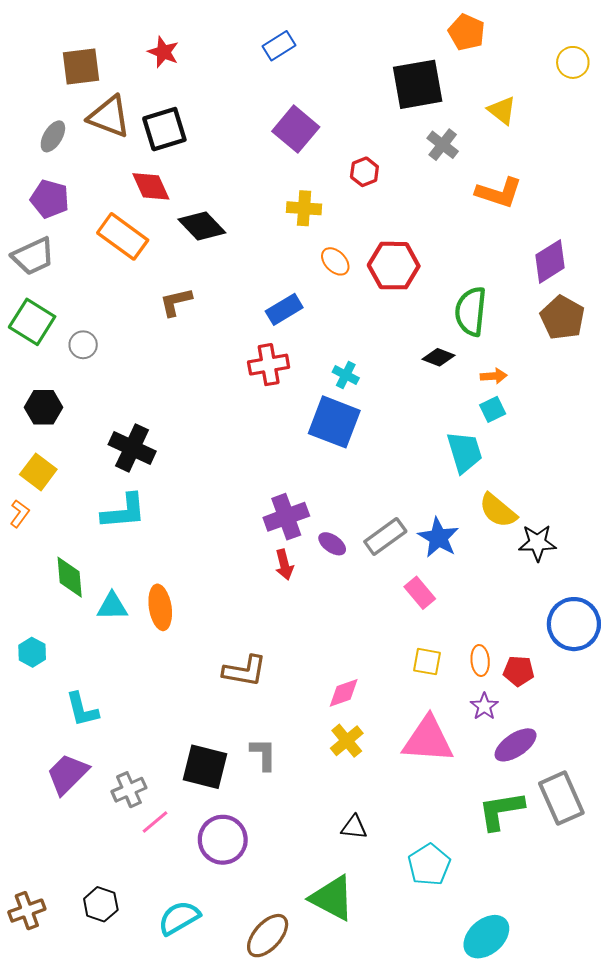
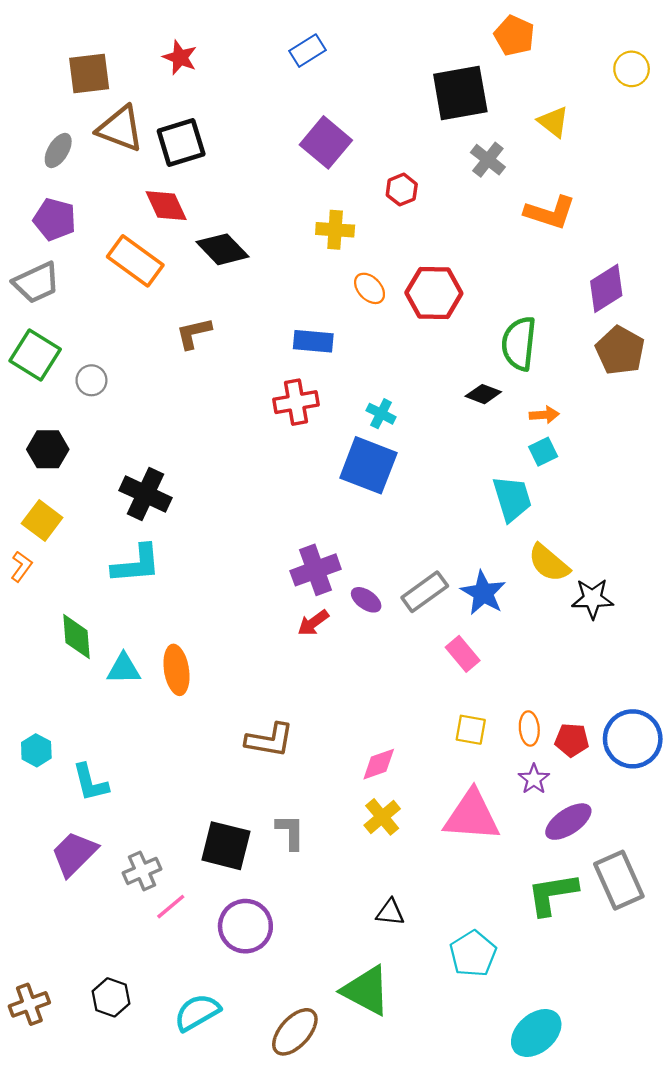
blue rectangle: (284, 309) -> (313, 341), turned 36
red arrow: (284, 565) -> (313, 623), turned 68
blue circle: (574, 624) -> (633, 739), moved
cyan hexagon: (32, 652) -> (36, 750), moved

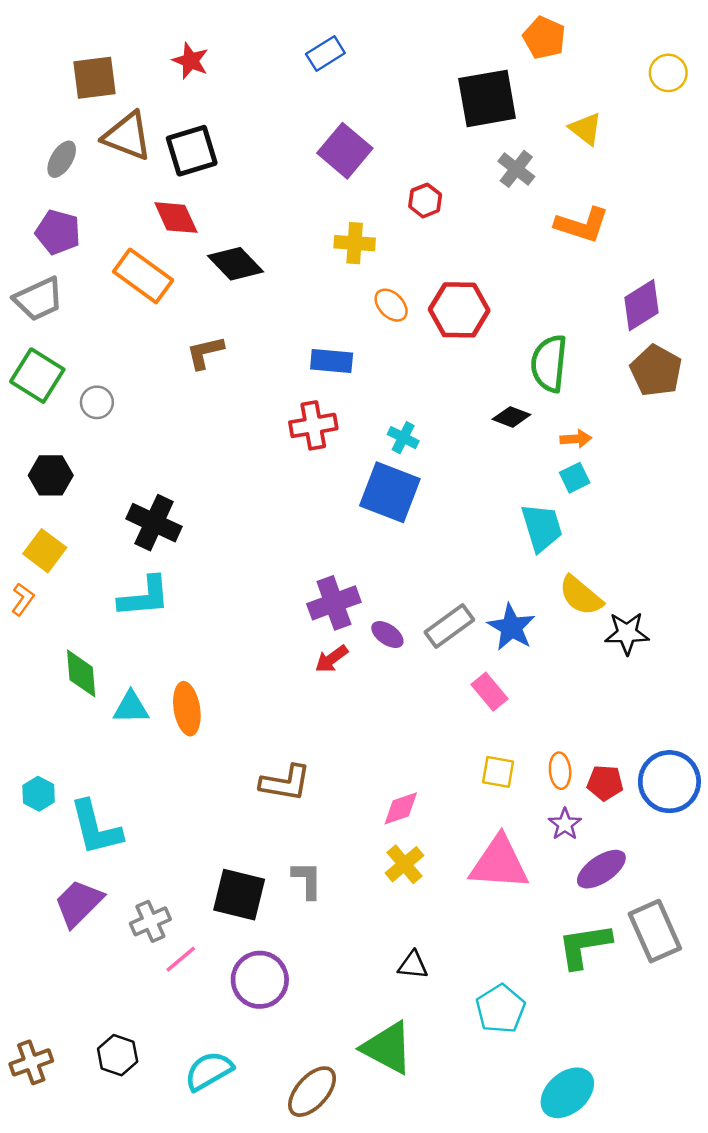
cyan L-shape: (90, 782) -> (96, 828), size x1.4

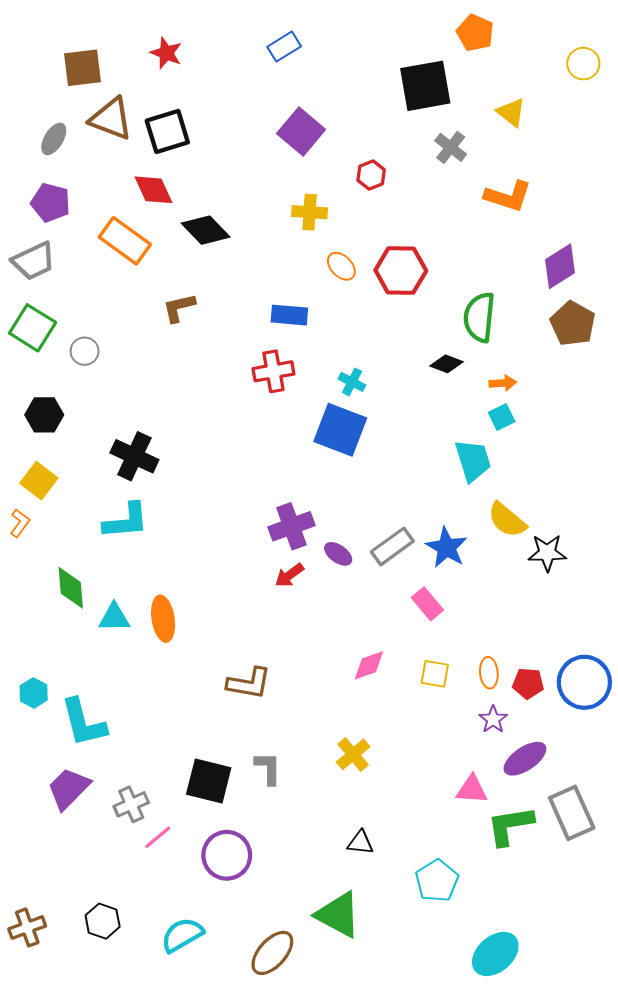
pink diamond: (401, 808) -> (369, 665), moved
pink triangle: (499, 863) -> (472, 789), moved, size x0.6

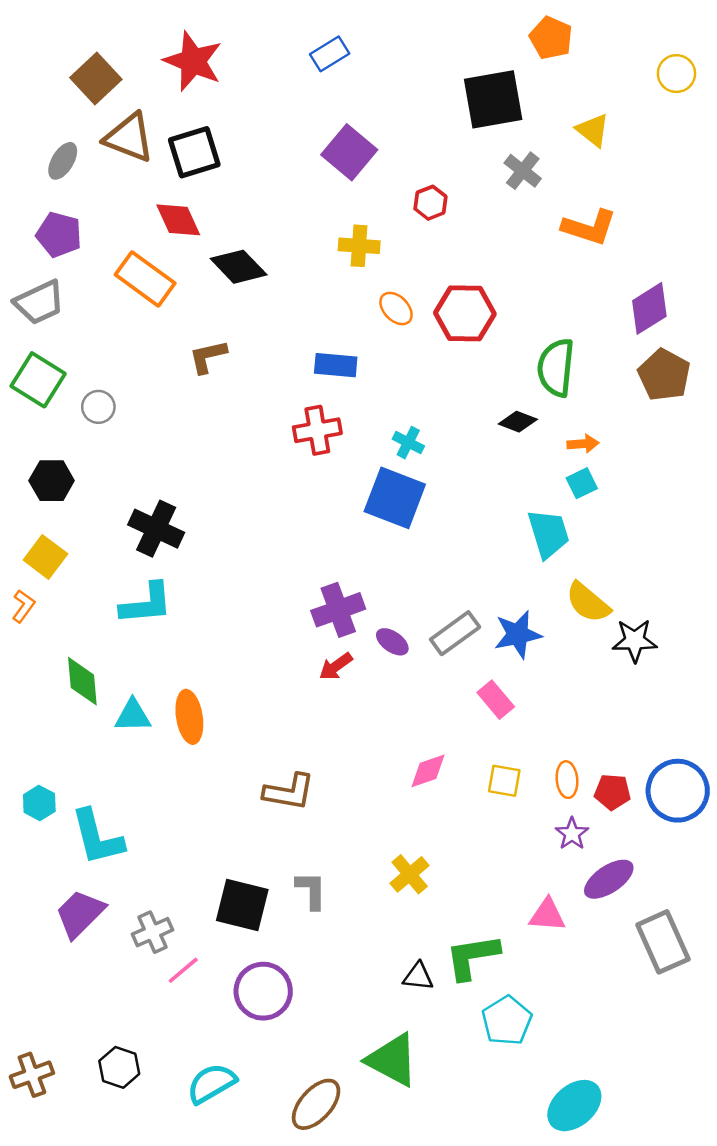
red star: (166, 53) -> (193, 61), size x1.6
brown square: (82, 68) -> (96, 78), turned -36
blue star: (446, 548) -> (518, 634), turned 30
green L-shape: (510, 826) -> (472, 957), moved

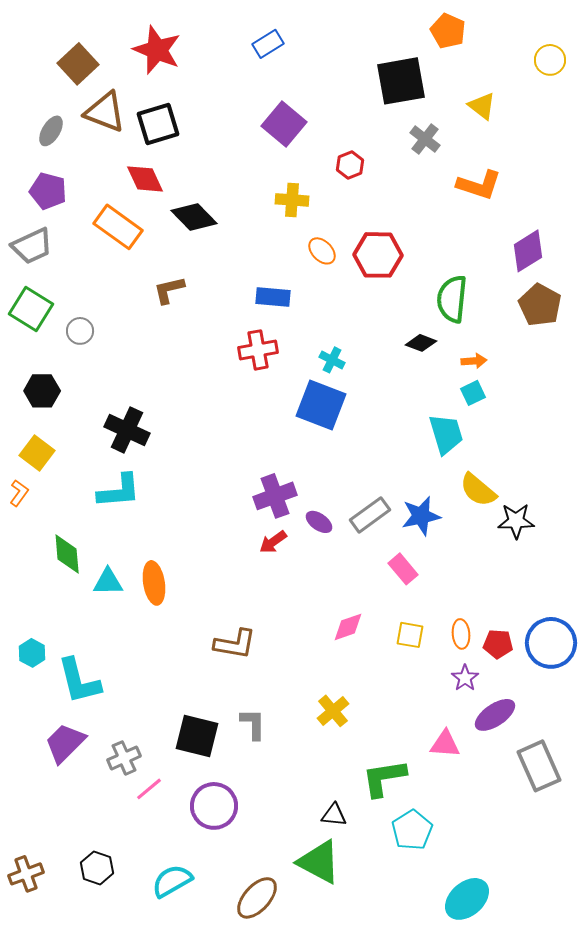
black triangle: (418, 976) -> (334, 815), moved

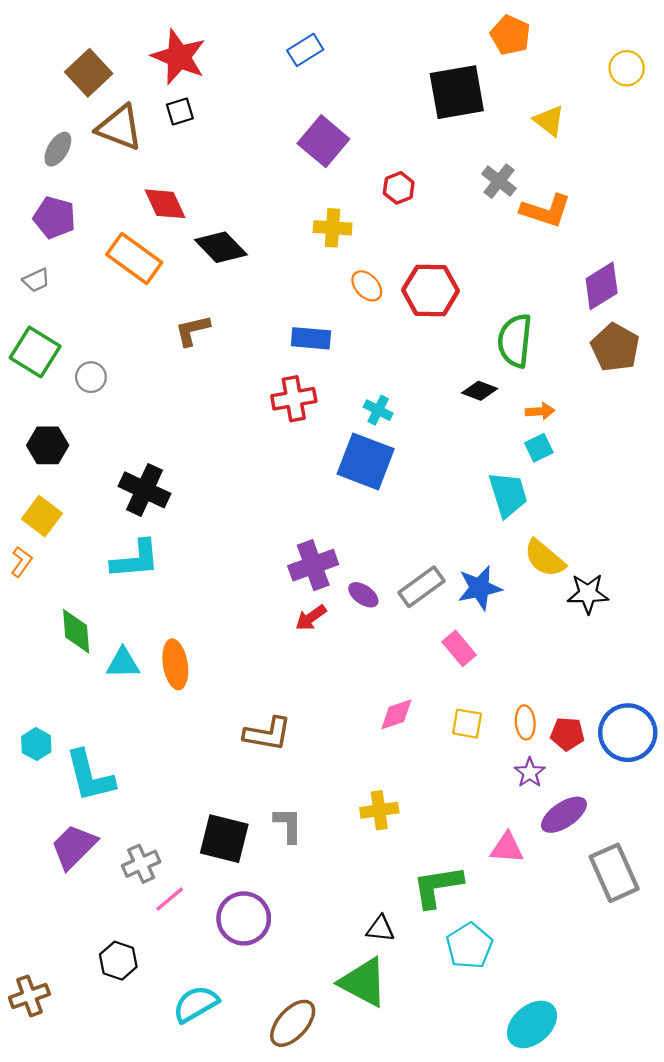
black square: (158, 124) -> (180, 112), moved, size x0.6
gray cross: (425, 139) -> (499, 181), moved
gray trapezoid: (32, 246) -> (36, 280), size x0.6
yellow cross: (333, 711) -> (379, 810), turned 32
black hexagon: (97, 868) -> (118, 961), moved

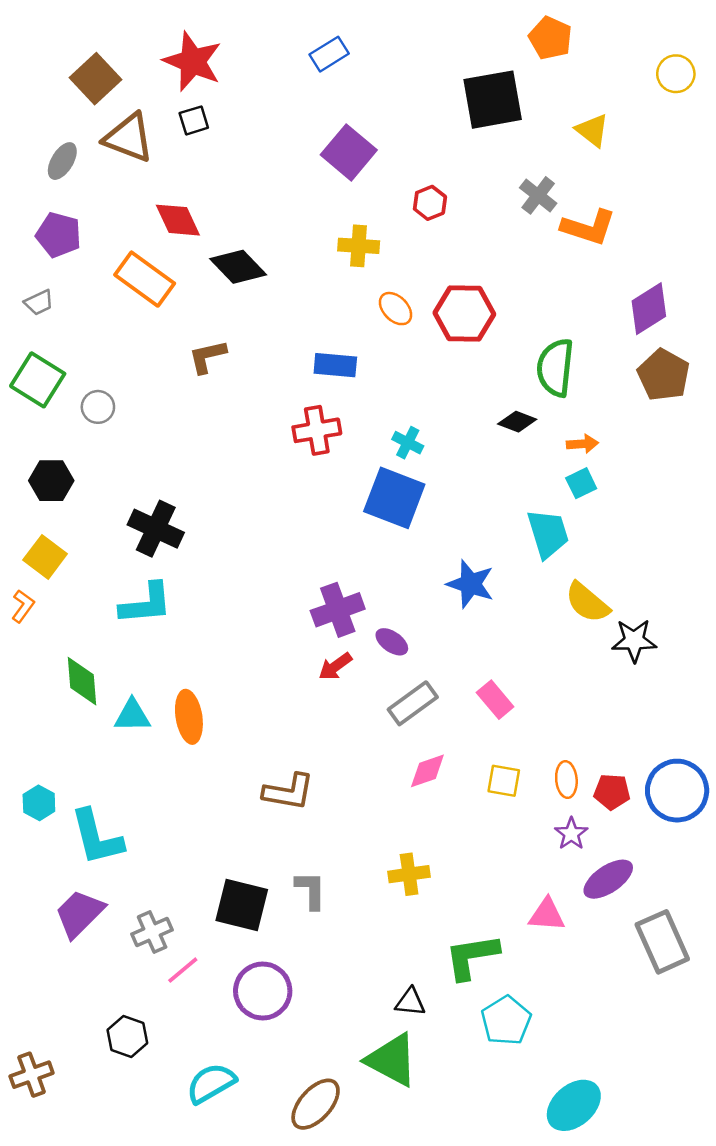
gray rectangle: (421, 587) -> (413, 703), moved
blue star: (480, 588) -> (471, 584), moved, turned 30

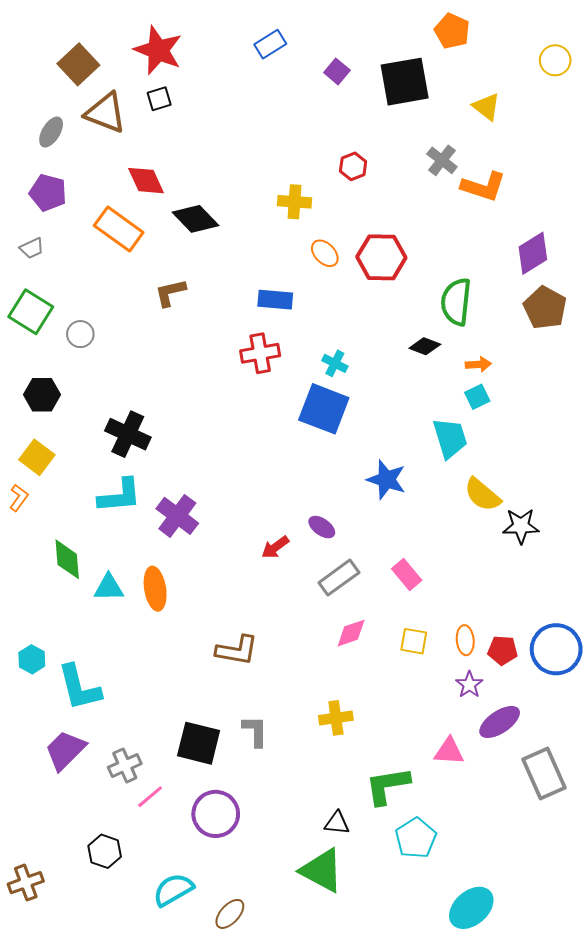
purple square: (349, 152) -> (337, 71), moved, size x0.6
purple cross: (338, 610) -> (177, 516), moved, turned -33
brown ellipse: (316, 1104) -> (230, 914), moved, size x0.7

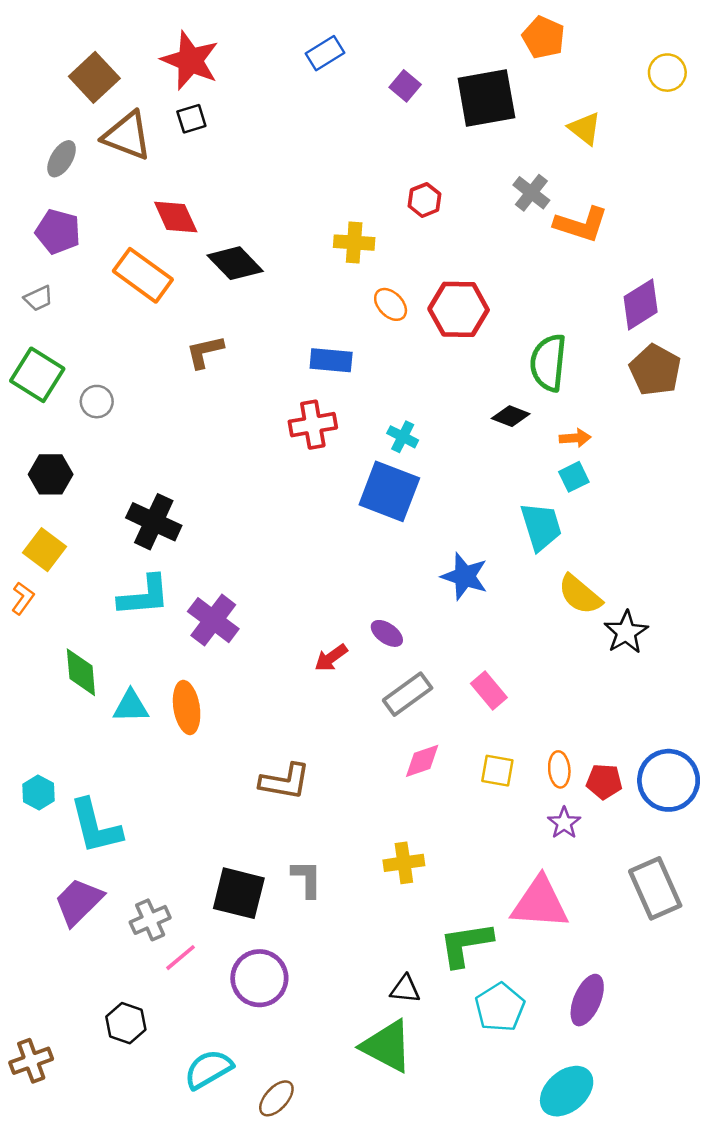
black star: (521, 526) -> (626, 632), turned -30
purple ellipse: (500, 722) -> (587, 1000), moved, turned -33
pink triangle: (449, 751) -> (540, 903), size x1.6
gray rectangle: (544, 774) -> (655, 888), moved

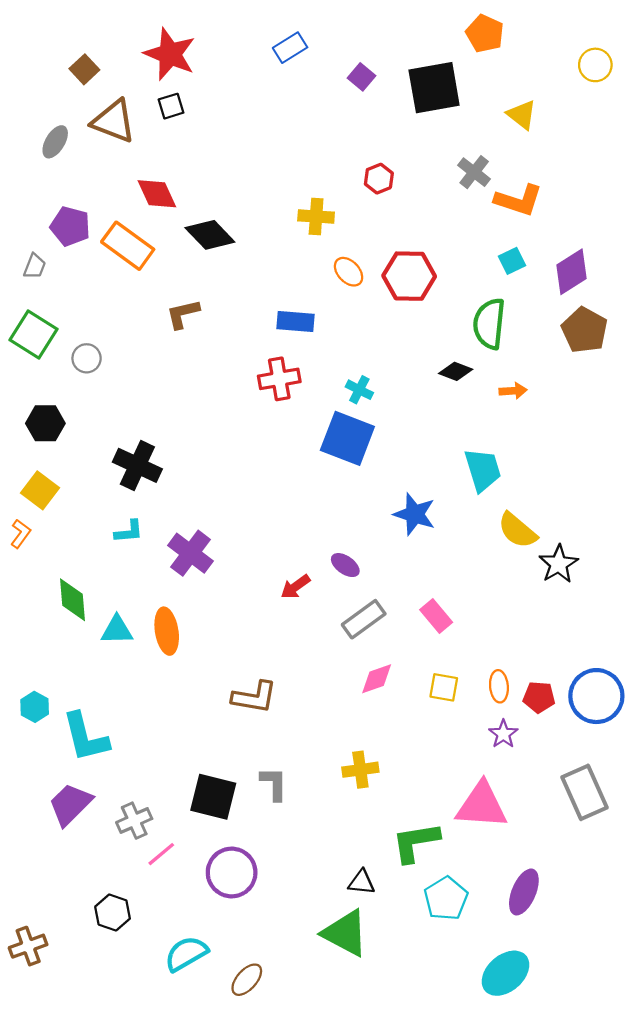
brown square: (94, 77) -> (84, 69), size x0.7
purple pentagon: (58, 232) -> (70, 226), moved
gray trapezoid: (38, 298) -> (35, 266), turned -44
cyan square: (574, 477) -> (512, 261), moved
cyan L-shape: (144, 596) -> (129, 532), size x0.6

